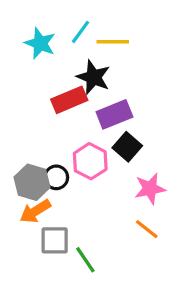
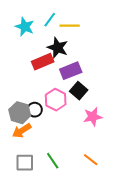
orange line: (147, 229) -> (91, 160), moved
gray square: (55, 240) -> (25, 163), moved

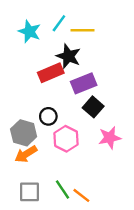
pink hexagon: (56, 100) -> (66, 139), moved
black circle: (35, 110) -> (48, 116), moved
orange line: (91, 160) -> (81, 195), moved

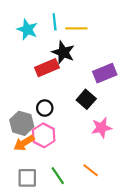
cyan line: (59, 23) -> (55, 22), turned -42
purple rectangle: (84, 83) -> (105, 73), moved
pink hexagon: (66, 139) -> (44, 135), moved
orange line: (81, 195) -> (91, 170), moved

